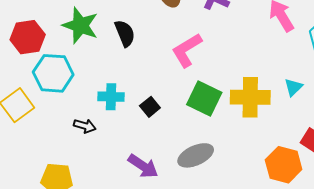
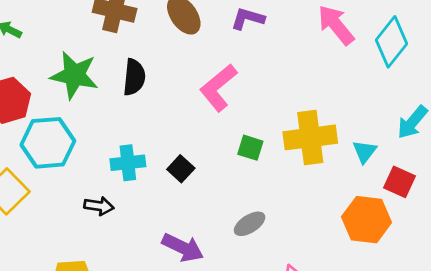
black semicircle: (125, 33) -> (134, 77), turned 36
cyan triangle: (293, 87) -> (365, 152), moved
green square: (204, 99) -> (250, 148), size x0.6
gray ellipse: (196, 155) -> (250, 224), size x0.7

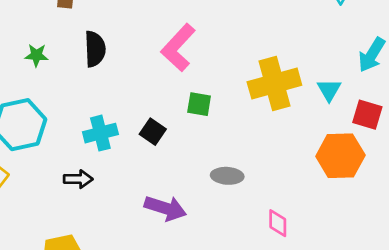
green star: (74, 75) -> (36, 55), size x0.5
green square: (250, 148) -> (199, 104), moved
gray ellipse: (250, 224) -> (227, 176), turned 44

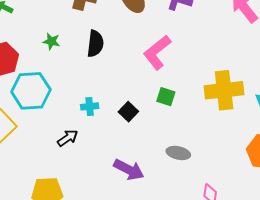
cyan cross: (100, 133) -> (90, 106), size x0.7
black arrow: (78, 179) -> (68, 138), turned -45

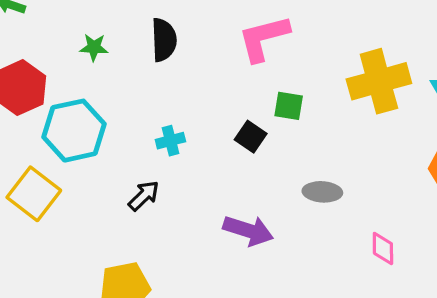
pink L-shape: (157, 52) -> (264, 38), turned 33
black square: (128, 112) -> (251, 137), moved

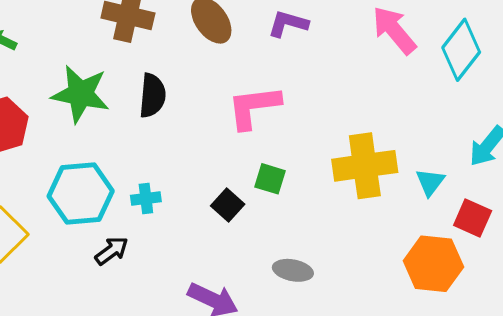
green star: (94, 47) -> (81, 94), size x2.0
cyan hexagon: (74, 131) -> (81, 194), moved

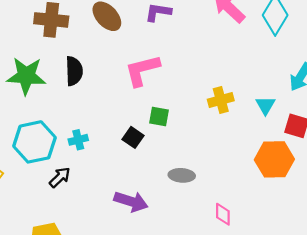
yellow cross: (365, 166) -> (221, 100), size x0.6

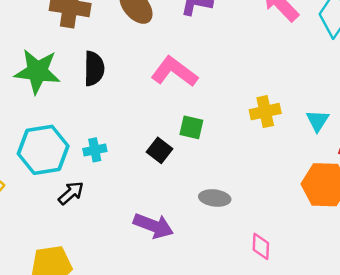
pink L-shape: (142, 70) -> (174, 72), turned 48

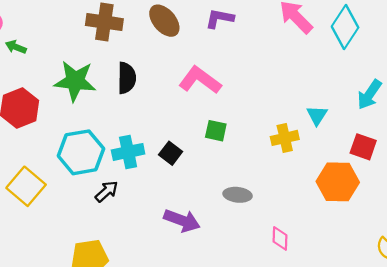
yellow cross: (265, 112) -> (285, 138), moved
cyan triangle: (318, 121) -> (317, 115), moved
cyan cross: (95, 150) -> (128, 152), size x1.5
black square: (159, 150) -> (171, 153), moved

